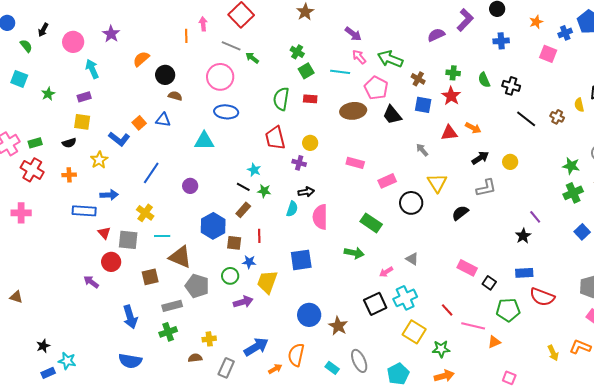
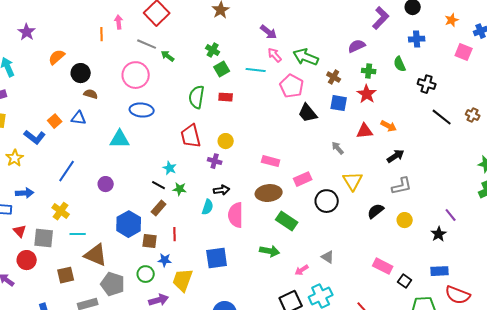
purple semicircle: (436, 35) -> (357, 46), moved
green semicircle: (484, 80) -> (400, 64), moved
brown ellipse: (353, 111) -> (269, 193), moved
yellow circle: (510, 162) -> (405, 220), moved

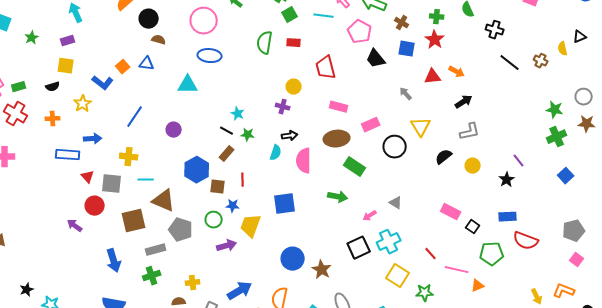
red trapezoid: (191, 136) -> (326, 68), moved
yellow cross: (61, 211) -> (129, 157), turned -30
brown square: (66, 275) -> (134, 221), size x1.4

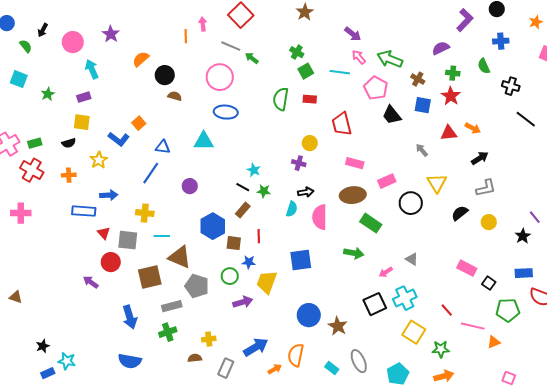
blue triangle: (147, 64) -> (163, 147), moved

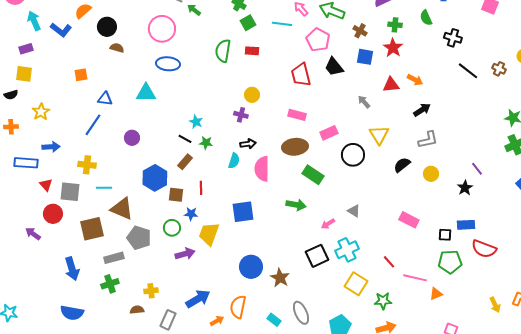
orange square: (139, 123) -> (81, 75), turned 32
red trapezoid: (342, 124) -> (301, 75), moved
blue L-shape: (119, 139) -> (61, 30), moved
black square: (489, 283) -> (445, 235), moved, turned -32

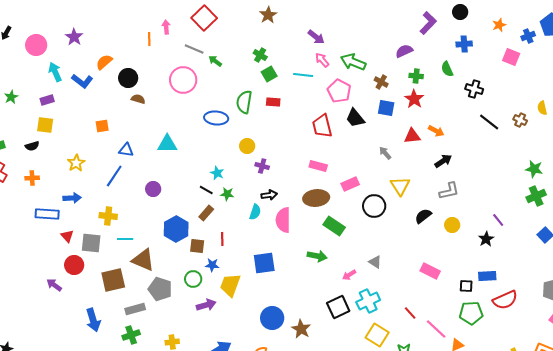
blue ellipse: (168, 64) -> (216, 118), moved
yellow circle: (252, 95) -> (247, 146), moved
yellow star: (41, 112) -> (76, 163), moved
red semicircle: (484, 249) -> (505, 300), turned -45
pink line: (415, 278) -> (436, 329), turned 30

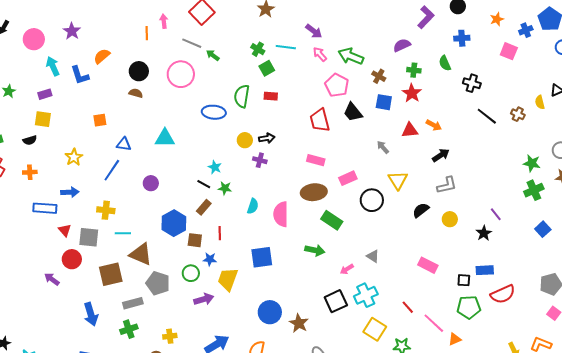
cyan line: (303, 75) -> (286, 47), moved
black circle: (128, 78) -> (139, 71), moved
blue L-shape: (82, 81) -> (80, 75), turned 35
black arrow: (269, 195) -> (267, 138), moved

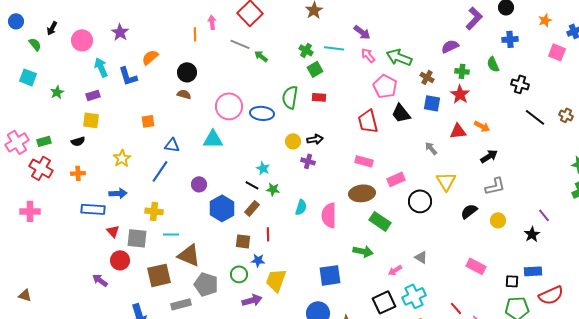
pink circle: (181, 74) -> (229, 106), moved
blue hexagon: (174, 223) -> (222, 208), moved
blue square: (262, 257) -> (330, 275), moved

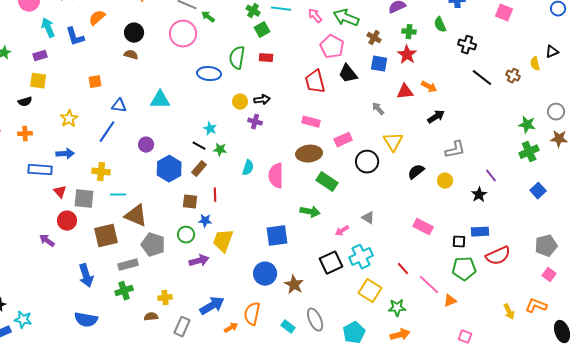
pink circle: (229, 106) -> (183, 34), moved
gray L-shape: (495, 186) -> (455, 150), moved

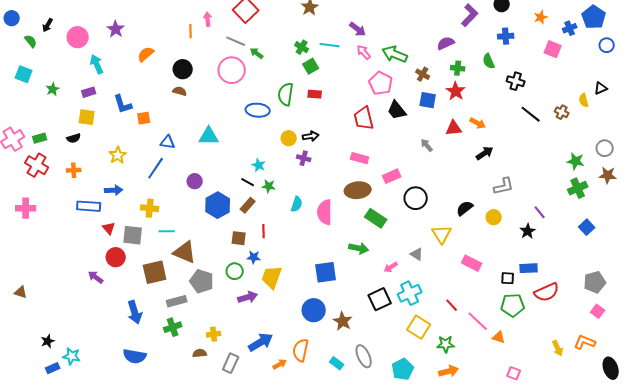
blue L-shape: (75, 37) -> (123, 104), moved
yellow triangle: (393, 142) -> (442, 234), moved
orange triangle: (450, 301) -> (499, 337), turned 40

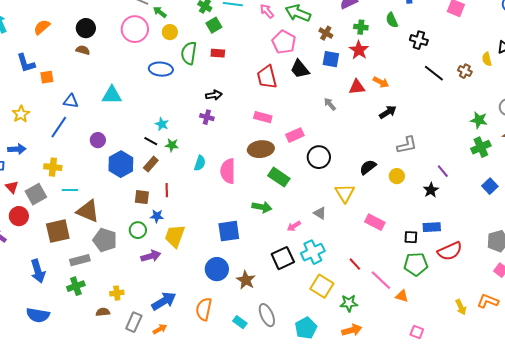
orange semicircle: (146, 54) -> (42, 27), moved
yellow circle: (289, 138) -> (170, 32), moved
gray square: (133, 235) -> (36, 194), turned -35
orange arrow: (280, 364) -> (160, 329), moved

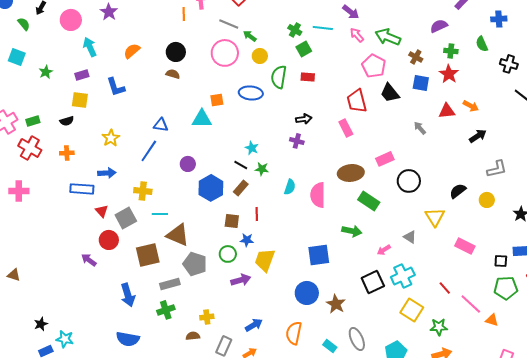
orange square: (47, 77) -> (217, 100), moved
pink rectangle: (263, 117) -> (346, 128), moved, turned 48
blue arrow: (164, 301) -> (254, 325), size x0.7

